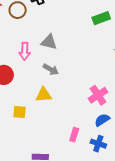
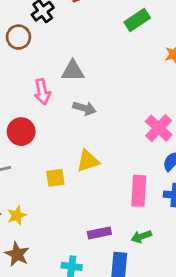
yellow triangle: (44, 95) -> (88, 161), moved
pink rectangle: (74, 135) -> (139, 191), size x1.5

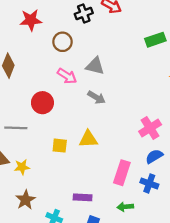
brown circle: (18, 37) -> (62, 42), moved
pink arrow: (42, 92) -> (67, 76), turned -60
green arrow: (141, 236) -> (125, 207), moved
brown star: (17, 254) -> (26, 200), moved

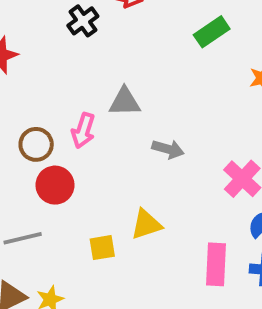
brown circle: (62, 42) -> (36, 144), moved
pink arrow: (67, 76) -> (83, 131), turned 90
gray arrow: (96, 97) -> (168, 149), moved

